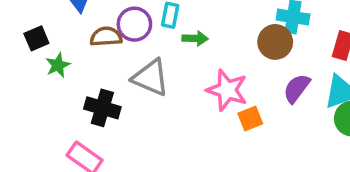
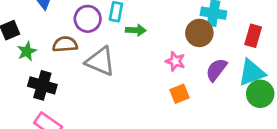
brown semicircle: (106, 37) -> (65, 44), moved
pink star: (227, 90) -> (175, 61), moved, size x0.6
black cross: (102, 108) -> (42, 85), moved

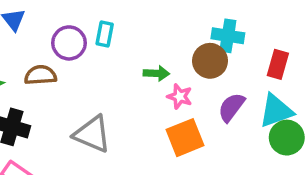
green arrow: (136, 30) -> (156, 73), moved
gray triangle: (100, 61) -> (92, 134), moved
orange square: (180, 94) -> (185, 138), size x1.5

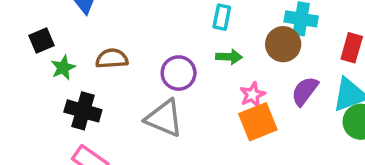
cyan rectangle: (105, 34) -> (222, 17), moved
purple circle: (69, 43) -> (179, 73), moved
pink star: (180, 97) -> (252, 95), moved, turned 30

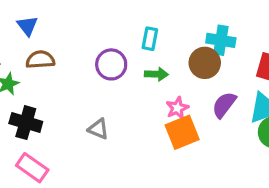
brown semicircle: (112, 59) -> (40, 60), moved
purple circle: (179, 73) -> (111, 64), moved
gray triangle: (164, 118) -> (98, 129), size x0.6

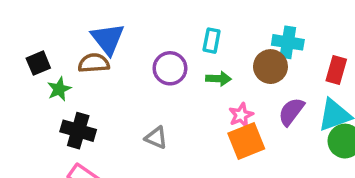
blue triangle: (27, 26) -> (108, 39), moved, size x1.5

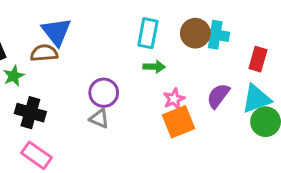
cyan rectangle: (212, 41) -> (148, 33), size x1.4
brown circle: (270, 67) -> (195, 33), moved
purple circle: (170, 68) -> (104, 93), moved

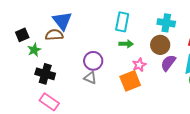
brown circle: (195, 33) -> (160, 45), moved
orange square: (179, 122) -> (130, 81), moved

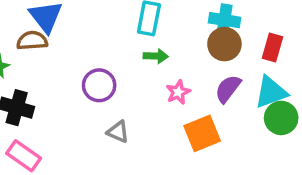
brown circle: (160, 45) -> (224, 44), moved
gray triangle: (90, 78) -> (118, 132), moved
orange square: (130, 81) -> (202, 133), moved

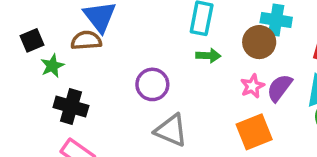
brown circle: (224, 44) -> (259, 42), moved
pink star: (178, 92) -> (252, 86), moved
gray triangle: (118, 132) -> (171, 130), size x1.5

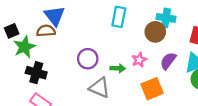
green arrow: (208, 56) -> (118, 68), moved
green star: (52, 66) -> (24, 47), size x1.5
pink star: (252, 86) -> (139, 60), moved

